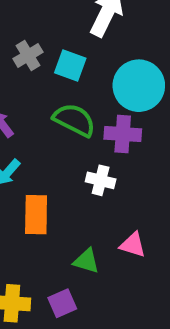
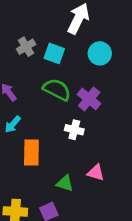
cyan circle: (139, 86) -> (100, 53), moved, size x0.7
purple cross: (123, 134) -> (89, 99), turned 35

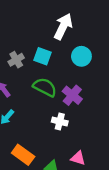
gray cross: (26, 47) -> (16, 60), moved
orange rectangle: (31, 153) -> (23, 155), moved, turned -55

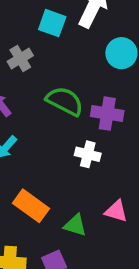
cyan square: (43, 56) -> (52, 23), moved
purple cross: (72, 95) -> (107, 114), turned -30

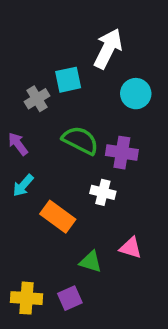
cyan square: (52, 23) -> (68, 80), moved, turned -32
orange rectangle: (31, 206) -> (58, 217), moved

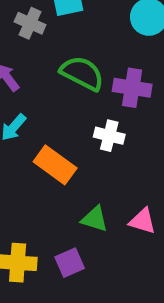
gray cross: (37, 99) -> (30, 23), turned -35
pink triangle: (131, 248) -> (143, 221), moved

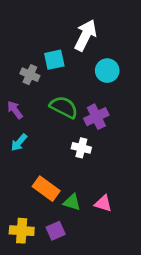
purple cross: (132, 88) -> (96, 117), turned -35
orange rectangle: (55, 165) -> (46, 189), moved

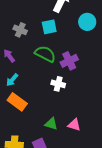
cyan square: (54, 60) -> (49, 27), moved
cyan circle: (107, 71) -> (87, 22), moved
orange rectangle: (46, 189) -> (17, 102), moved

